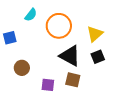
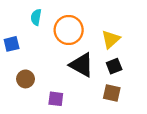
cyan semicircle: (31, 15) -> (36, 17), turned 152
brown square: (73, 80) -> (112, 93), moved

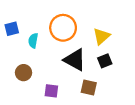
cyan semicircle: (36, 17) -> (33, 41), moved
blue square: (12, 44) -> (12, 29), moved
brown square: (112, 93) -> (89, 88), moved

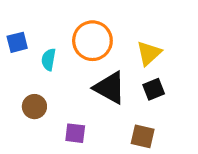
brown square: (89, 88) -> (143, 136), moved

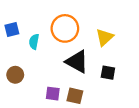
black square: (154, 89) -> (108, 73), moved, turned 32
brown circle: (34, 107) -> (15, 75), moved
brown square: (143, 136) -> (75, 96), moved

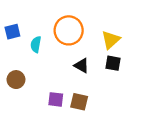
black triangle: (77, 62) -> (81, 66), size x0.6
black square: (108, 73) -> (113, 63), moved

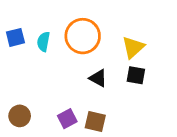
cyan semicircle: (36, 44) -> (43, 42), moved
brown circle: (16, 80) -> (20, 116), moved
purple square: (56, 99) -> (67, 119), turned -35

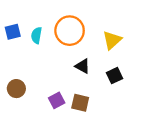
black square: (136, 75) -> (115, 76), moved, turned -35
brown circle: (20, 116) -> (16, 89), moved

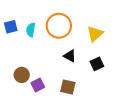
brown circle: (16, 89) -> (22, 75), moved
purple square: (57, 100) -> (38, 85), moved

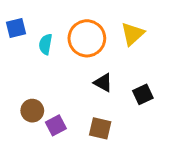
blue square: (11, 27) -> (16, 28), moved
yellow triangle: (95, 34) -> (133, 34), moved

